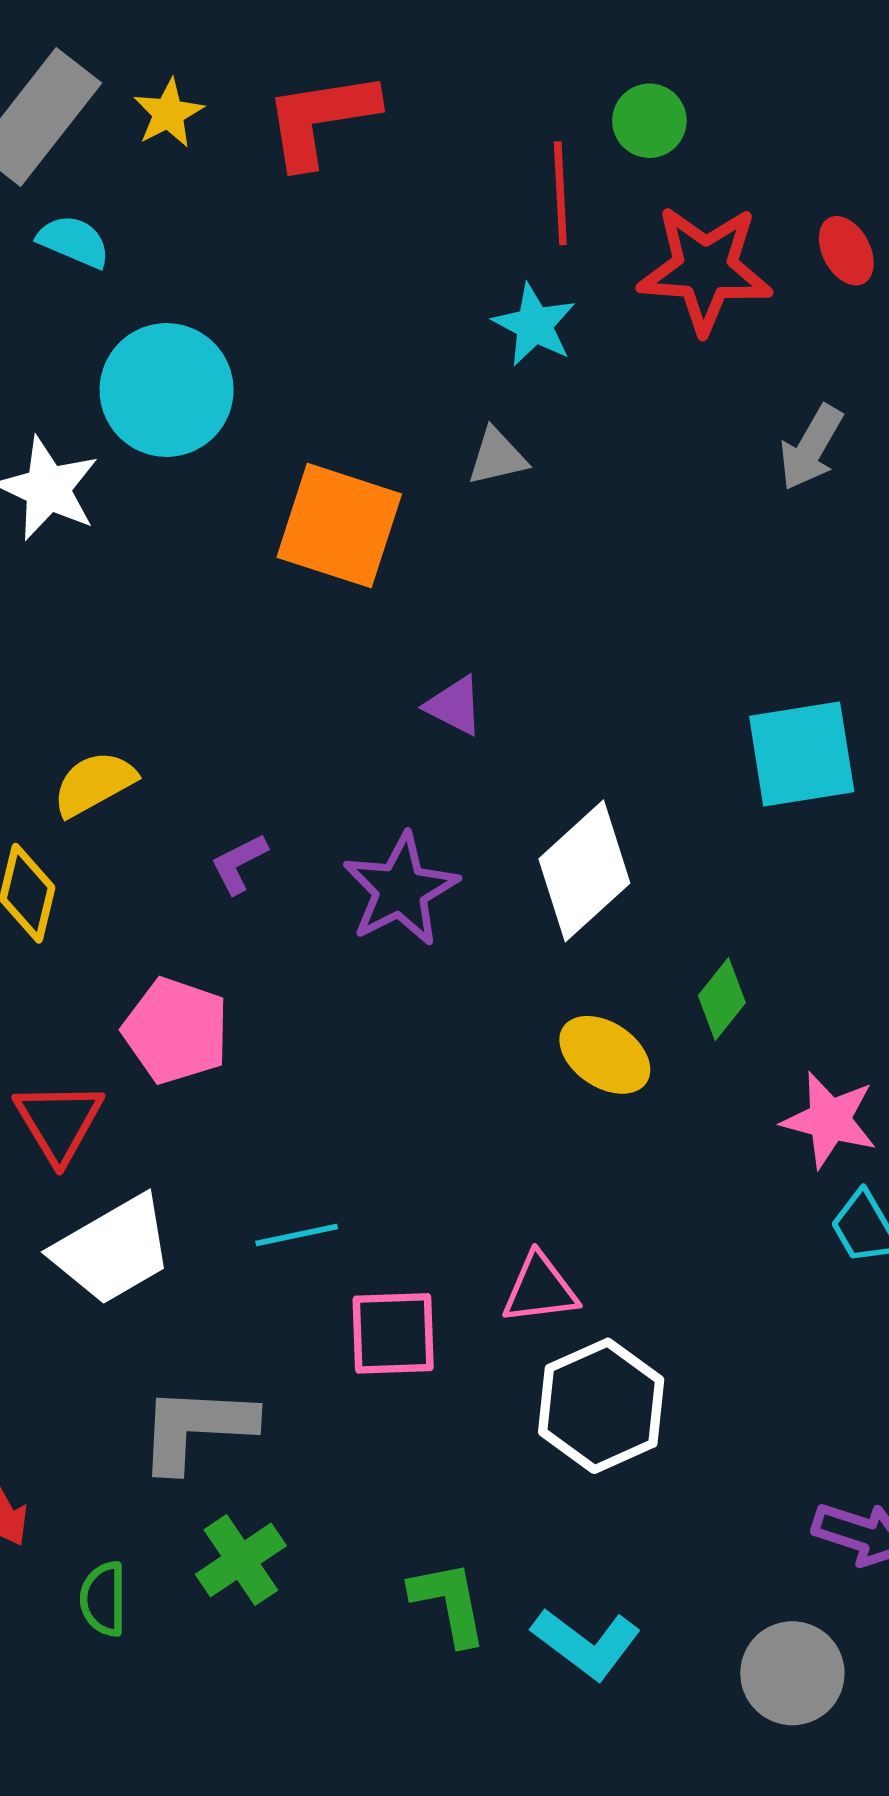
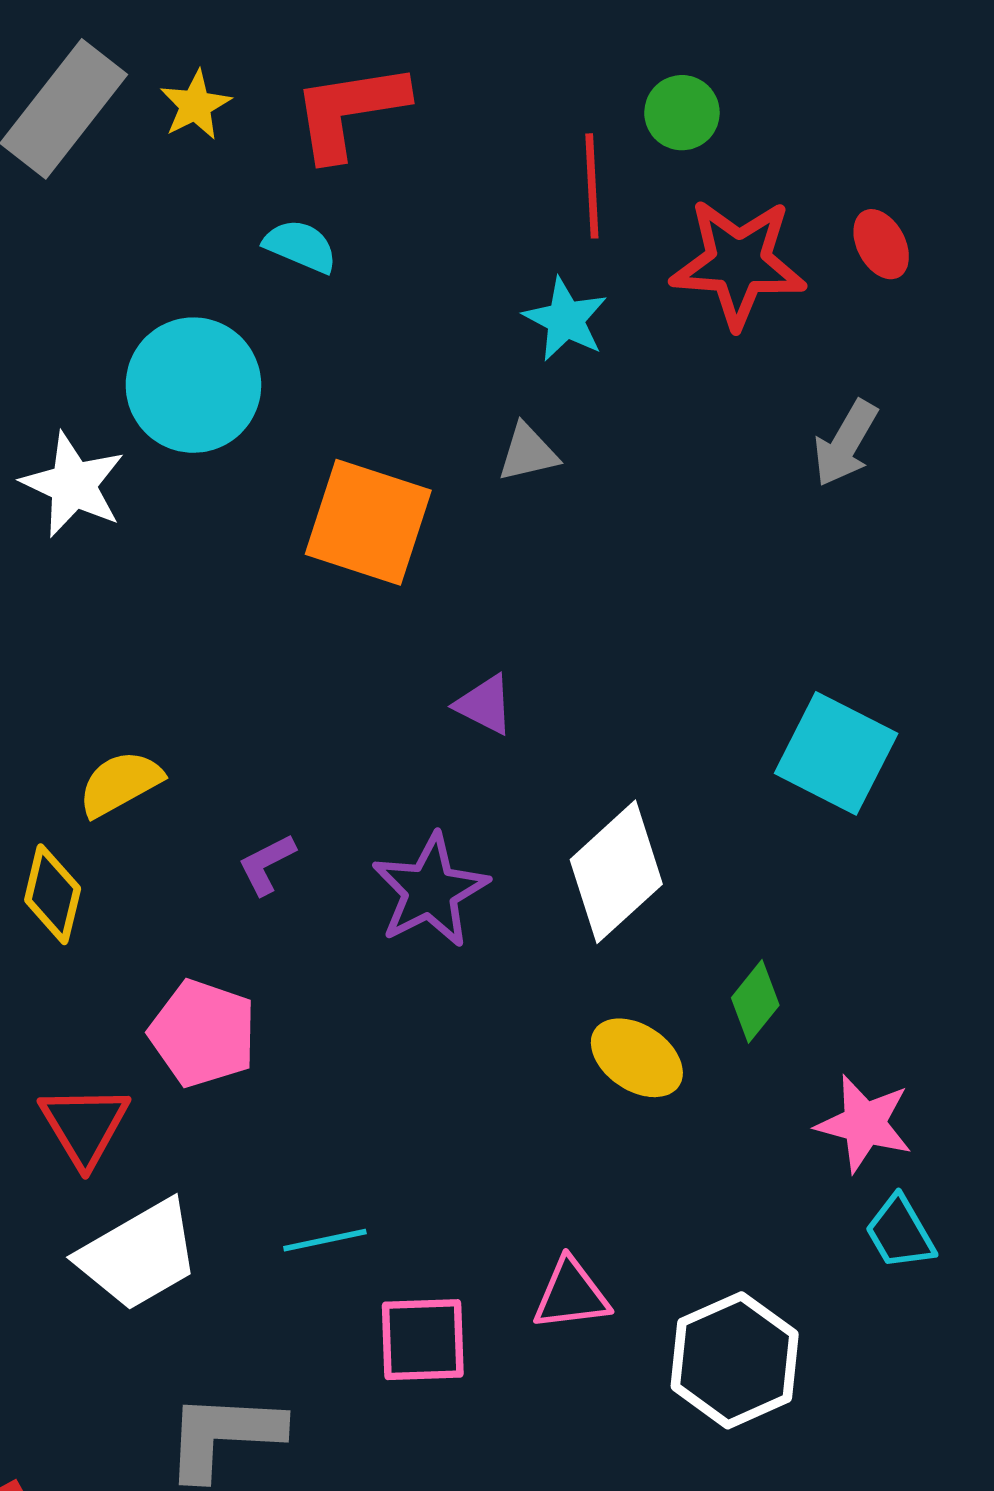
cyan semicircle: (74, 241) -> (301, 246), moved
cyan square: (802, 754) -> (836, 753), turned 36
white hexagon: (601, 1406) -> (735, 1360), moved

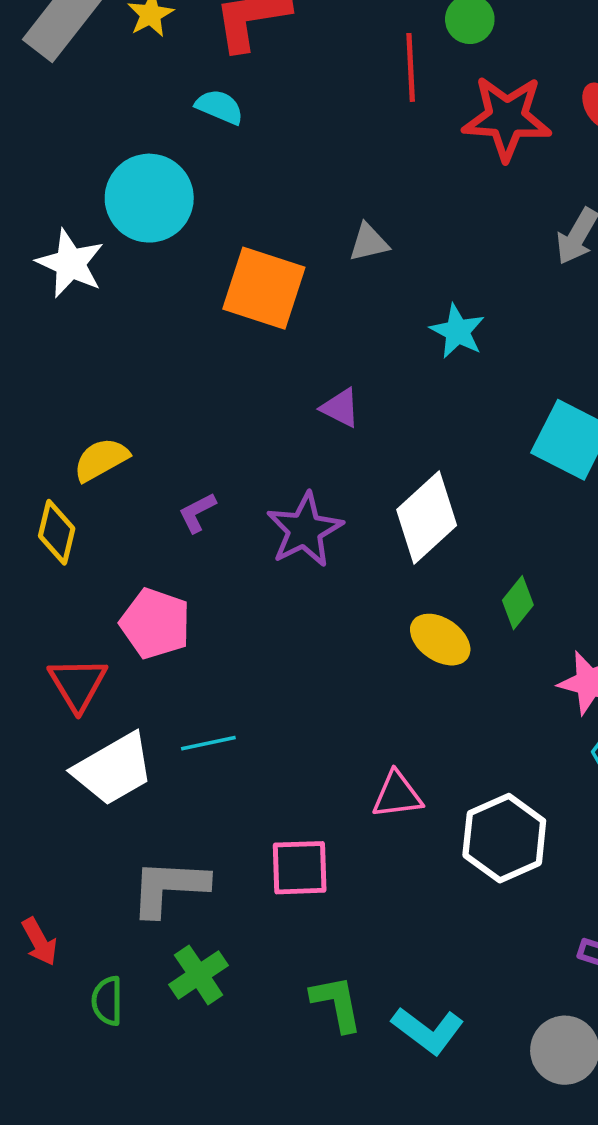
cyan star: (565, 319) -> (457, 331), moved
cyan line: (325, 1240) -> (208, 743), moved
pink square: (423, 1340) -> (300, 868), moved

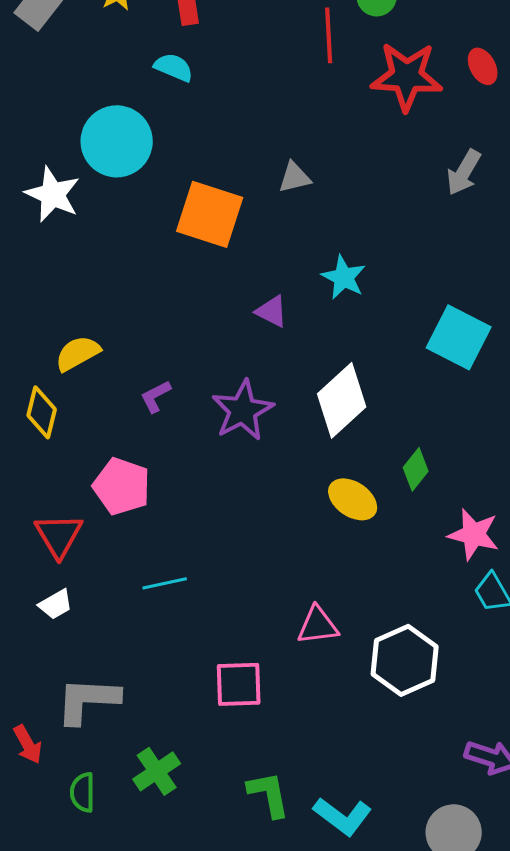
cyan star: (457, 331) -> (344, 277), moved
white trapezoid: (113, 769) -> (56, 604), moved, size x0.5
gray L-shape: (169, 887) -> (88, 700), moved

